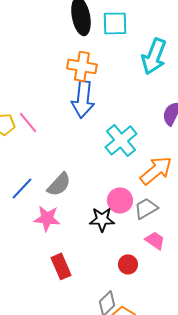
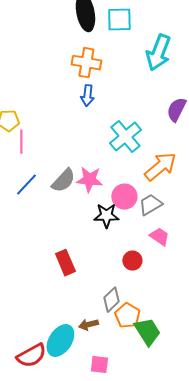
blue arrow: (83, 99) -> (87, 96), size x0.6
pink line: (28, 122) -> (21, 142), moved, turned 40
pink star: (47, 218) -> (89, 180), moved

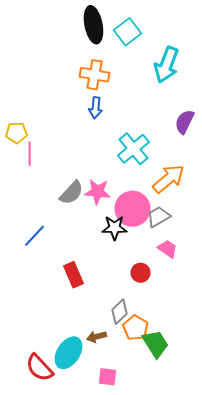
cyan square: (119, 20) -> (128, 32), turned -36
blue line: (26, 185) -> (34, 236), moved
pink circle: (124, 197) -> (132, 209), size x1.4
red semicircle: (31, 356) -> (40, 368), turned 76

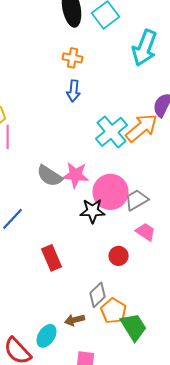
orange cross: (94, 75) -> (73, 58), size x0.7
orange arrow: (168, 179) -> (142, 128), moved
gray semicircle: (72, 193) -> (50, 176), turned 80
cyan ellipse: (68, 353) -> (47, 336), size x0.7

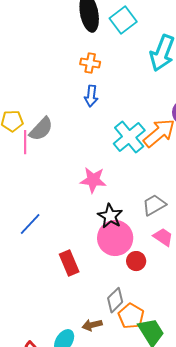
gray semicircle: (50, 176) -> (41, 129), moved, turned -80
pink circle: (111, 192) -> (115, 238), moved
black star: (93, 211) -> (110, 216), turned 30

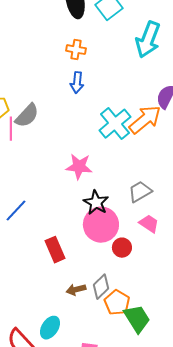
brown arrow: (92, 325) -> (76, 290), moved

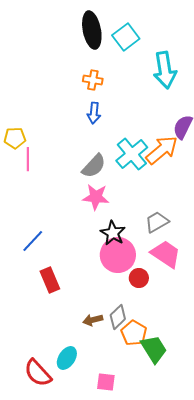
cyan arrow: (148, 40) -> (165, 70), turned -30
gray semicircle: (27, 116) -> (94, 166), moved
pink trapezoid: (149, 224) -> (166, 254), size x1.5
red rectangle: (55, 250) -> (50, 280), moved

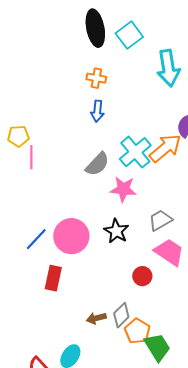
pink star: (96, 197) -> (123, 189), moved
pink circle: (118, 255) -> (71, 236), moved
red rectangle: (50, 280) -> (53, 278), turned 35

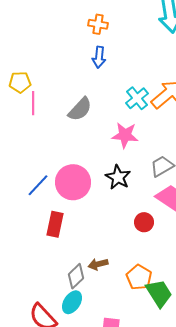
cyan cross: (135, 152) -> (137, 98), size x0.7
gray semicircle: (97, 164) -> (80, 109), moved
gray diamond: (121, 315) -> (76, 276), moved

